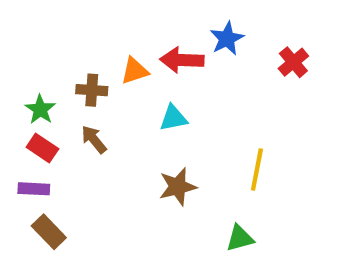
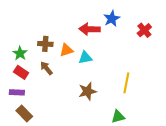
orange triangle: (135, 71) -> (66, 50), moved

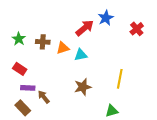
red arrow: (90, 29) -> (85, 28), turned 138
green star: (20, 53) -> (19, 39), moved
brown arrow: (46, 68) -> (44, 97), moved
purple rectangle: (17, 92) -> (28, 88), moved

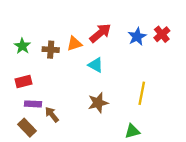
blue star: (106, 18) -> (137, 37), moved
orange triangle: (63, 48) -> (74, 44), moved
cyan triangle: (81, 55) -> (96, 65), turned 40
red rectangle: (20, 69) -> (24, 81), turned -48

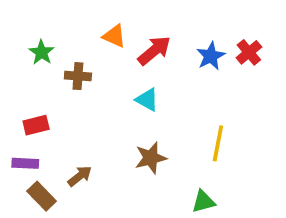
orange triangle: (74, 44) -> (114, 36), moved, turned 42
green star: (22, 46) -> (42, 52), moved
purple rectangle: (33, 104) -> (25, 163), moved
brown arrow: (52, 115) -> (80, 176), turned 91

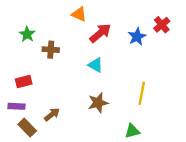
orange triangle: (114, 36) -> (79, 14), moved
red cross: (249, 52) -> (162, 25), moved

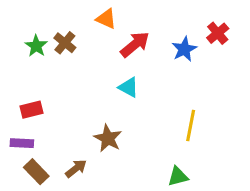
brown cross: (51, 50) -> (65, 43), moved, turned 35
brown star: (98, 103) -> (108, 138), moved, turned -30
brown arrow: (52, 115) -> (76, 169), moved

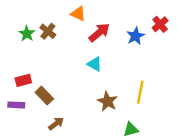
brown star: (108, 138) -> (107, 101), moved
brown rectangle: (36, 172) -> (44, 96), moved

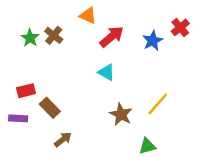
yellow line: (140, 92) -> (158, 104), turned 30

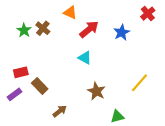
red cross: (180, 27) -> (148, 14), moved
yellow line: (158, 104) -> (139, 83), moved
purple rectangle: (18, 118) -> (15, 94), turned -40
brown arrow: (63, 139) -> (60, 111), moved

